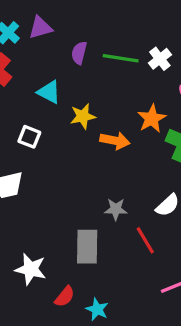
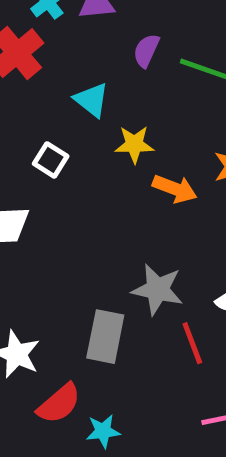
gray star: (116, 209) -> (157, 289), size x1.5
red semicircle: (65, 297) -> (59, 404), size x1.4
cyan star: (97, 309) -> (103, 431), turned 30

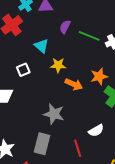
white square: (51, 160) -> (23, 70), turned 32
gray star: (157, 289) -> (54, 114), moved

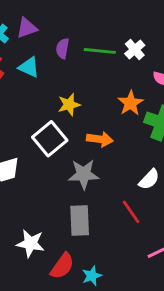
cyan triangle: (41, 46) -> (29, 67), moved
white square: (23, 70) -> (50, 139), moved, size x1.6
orange arrow: (74, 84) -> (100, 139), moved

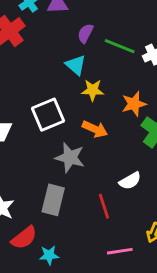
cyan triangle: (29, 67) -> (76, 65), moved
yellow star: (69, 105) -> (93, 90), moved

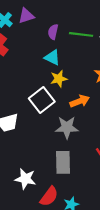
yellow star: (93, 90) -> (59, 79), moved
orange arrow: (95, 129) -> (80, 101), turned -30

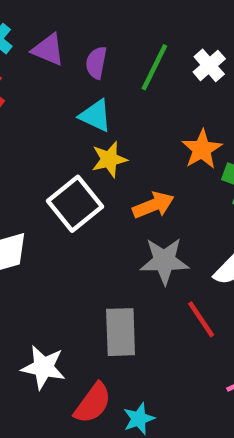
purple triangle: (26, 16) -> (48, 50), moved, turned 42
green line: (81, 34) -> (154, 67), turned -70
gray star: (67, 127) -> (164, 261), moved

